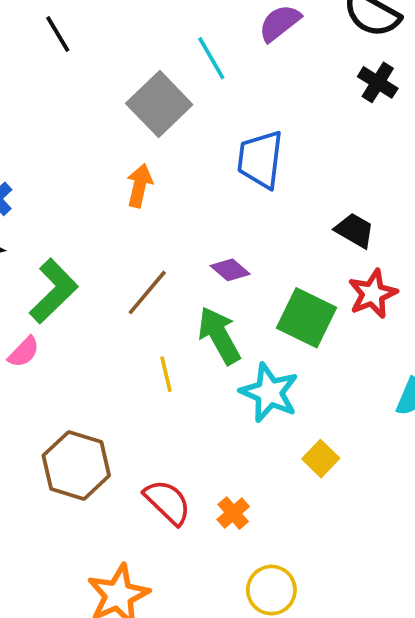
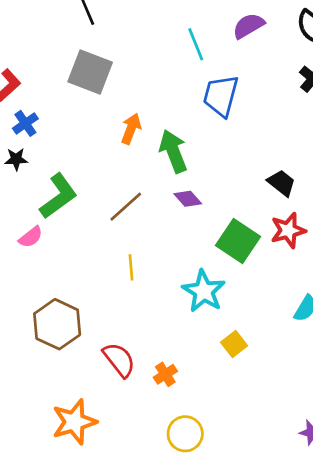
gray square: (159, 104) -> (90, 72), moved, turned -33
blue trapezoid: (260, 159) -> (221, 96), moved
green arrow: (219, 335) -> (173, 151), moved

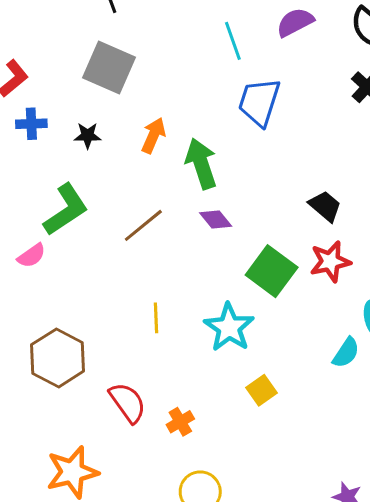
blue cross: (25, 123) -> (31, 124), turned 30
black star: (16, 159) -> (88, 135), moved
yellow line: (131, 267) -> (156, 318), moved

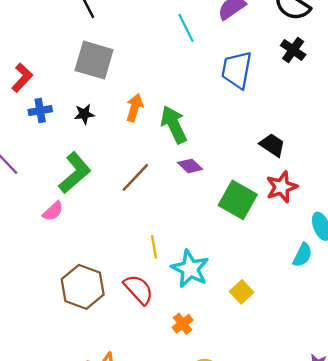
blue trapezoid: (259, 102) -> (237, 70), moved
cyan star: (229, 327) -> (190, 269), moved
red semicircle: (128, 403) -> (139, 289), moved

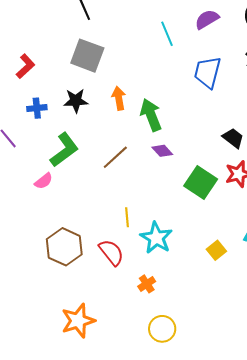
orange arrow: (135, 108) -> (119, 98), turned -30
blue cross: (40, 111) -> (37, 108), moved
black star: (84, 114) -> (76, 101), size x1.4
yellow square: (242, 292) -> (216, 250), moved

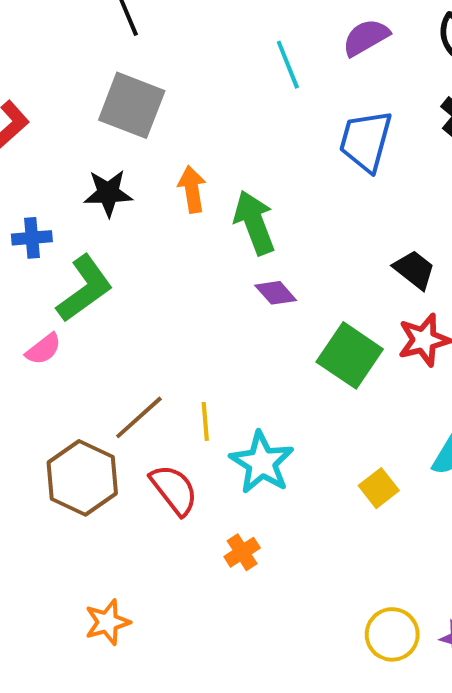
blue cross: (37, 108) -> (32, 238), moved
brown line: (115, 157) -> (139, 417), moved
orange star: (78, 321) -> (107, 622), size x0.7
yellow circle: (162, 329) -> (392, 634), moved

